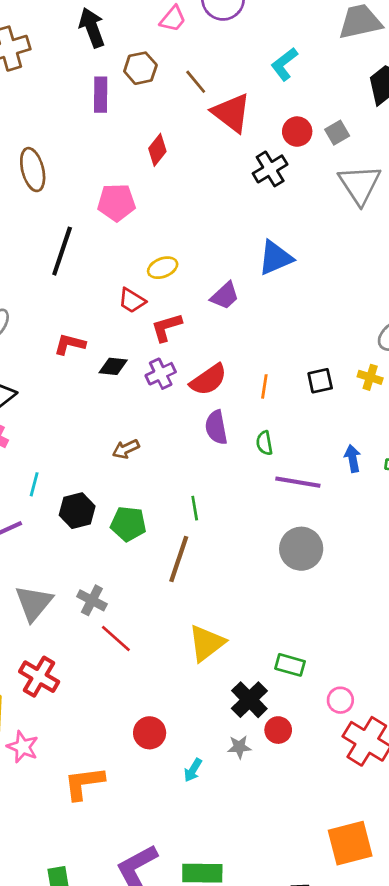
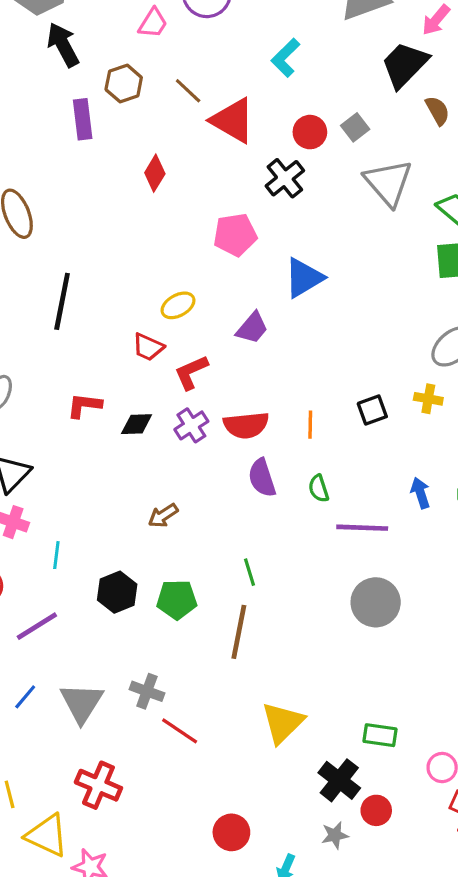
pink pentagon: (116, 202) -> (235, 235), moved
red semicircle: (208, 380) -> (246, 425), turned 36
cyan line: (34, 484) -> (56, 555), moved

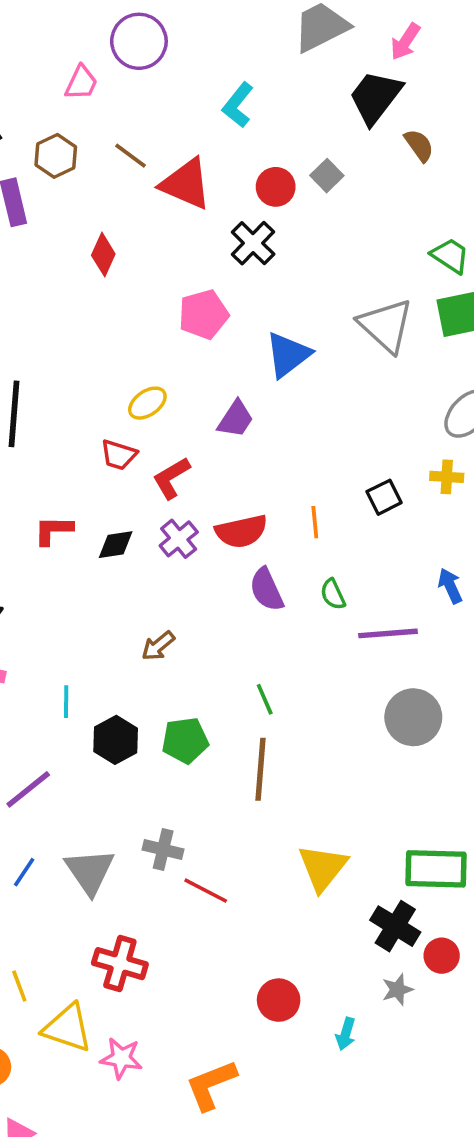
gray triangle: (388, 183) -> (386, 325), moved
cyan line: (56, 555) -> (66, 702), moved
green rectangle: (380, 735) -> (436, 869), size x1.6

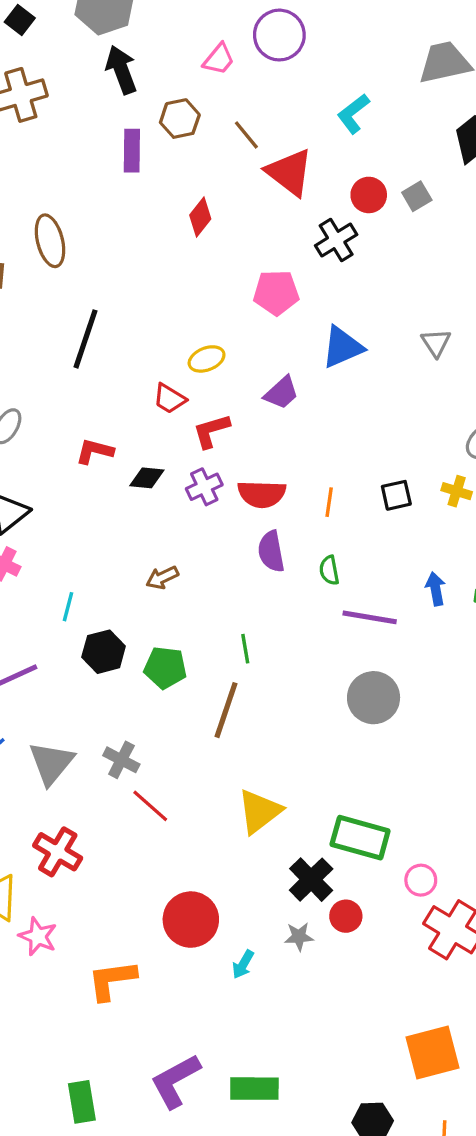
gray triangle: (386, 325) -> (436, 343), size x0.6
red circle: (279, 1000) -> (191, 920), size x1.4

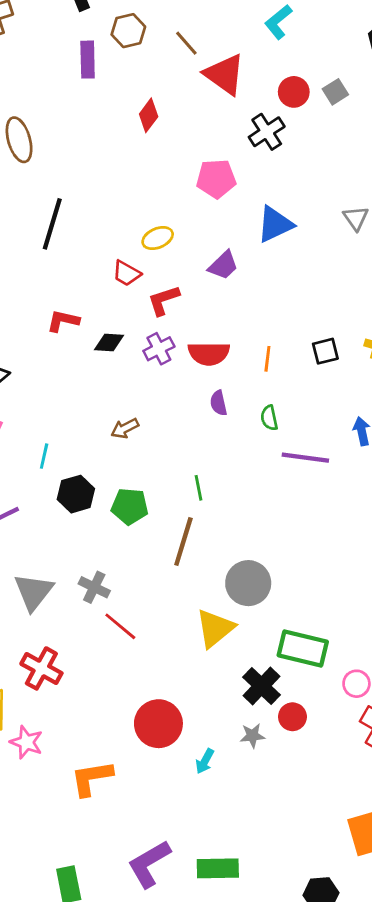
purple semicircle: (271, 551) -> (218, 403), size x0.7
gray circle: (374, 698) -> (248, 583), moved

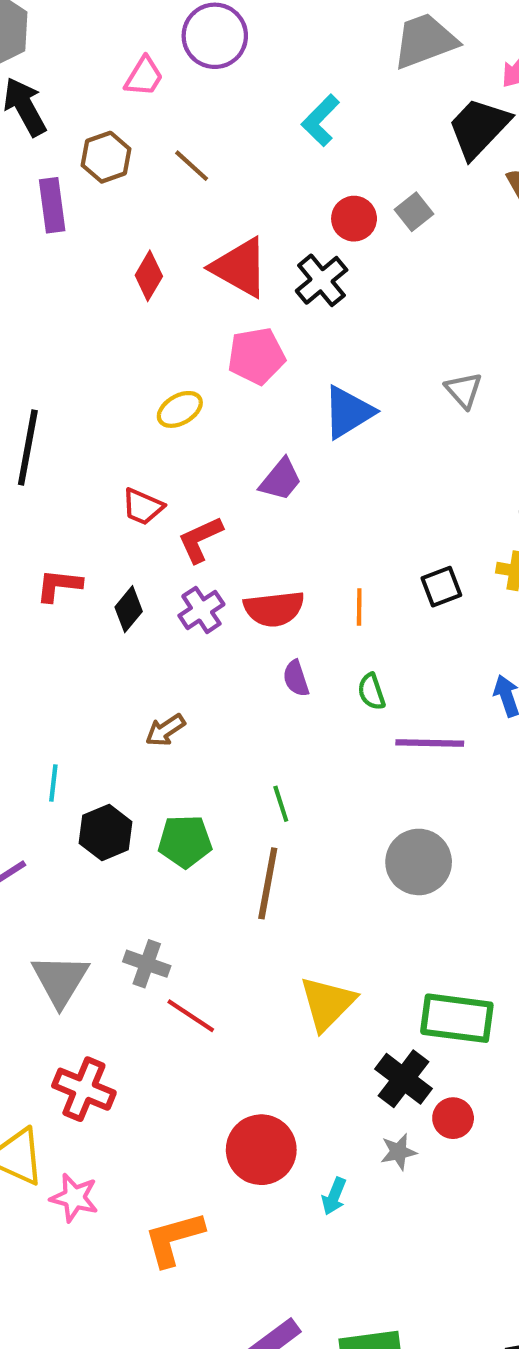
red triangle: (225, 74) -> (240, 267), moved
yellow ellipse: (158, 238) -> (180, 409), moved
black diamond: (109, 343) -> (129, 609), turned -48
gray circle: (248, 583) -> (419, 862), moved

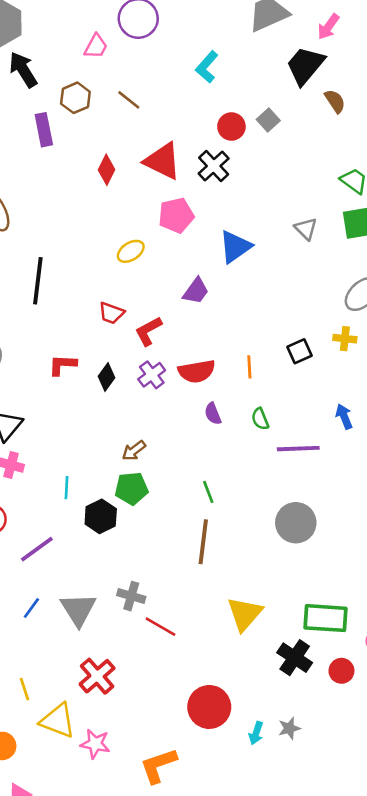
green pentagon: (185, 841) -> (131, 488), moved
red cross: (84, 1089) -> (97, 676), turned 30
red circle: (453, 1118) -> (341, 671), moved
gray star: (398, 1152) -> (289, 728), moved

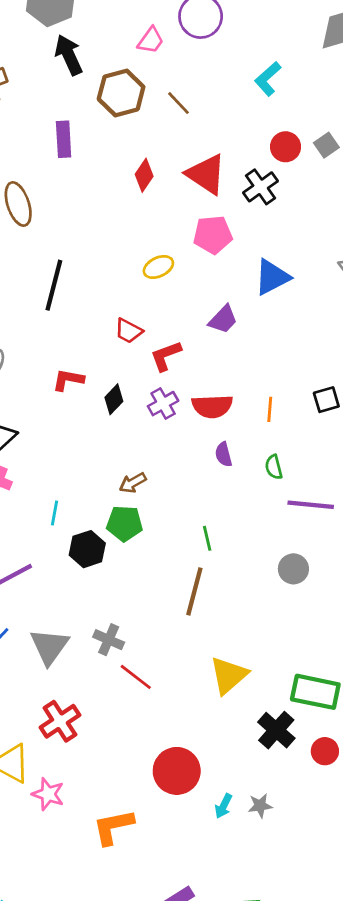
brown hexagon: (75, 98) -> (121, 93), size x1.4
purple rectangle: (44, 130) -> (64, 139), moved
gray circle: (296, 523) -> (293, 569), moved, size x0.7

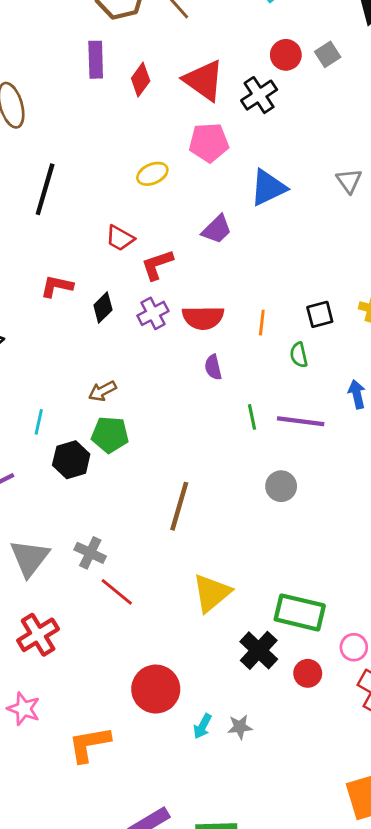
purple rectangle: (64, 139) -> (96, 60), moved
green semicircle: (274, 467) -> (299, 355), moved
brown arrow: (133, 483) -> (102, 391), moved
green line: (207, 538) -> (252, 417), moved

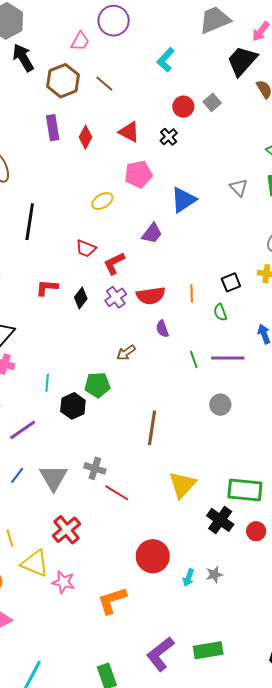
red triangle: (204, 80) -> (129, 132), size x0.7
black cross: (259, 95) -> (169, 137), size x0.7
brown arrow: (102, 391) -> (126, 353), moved

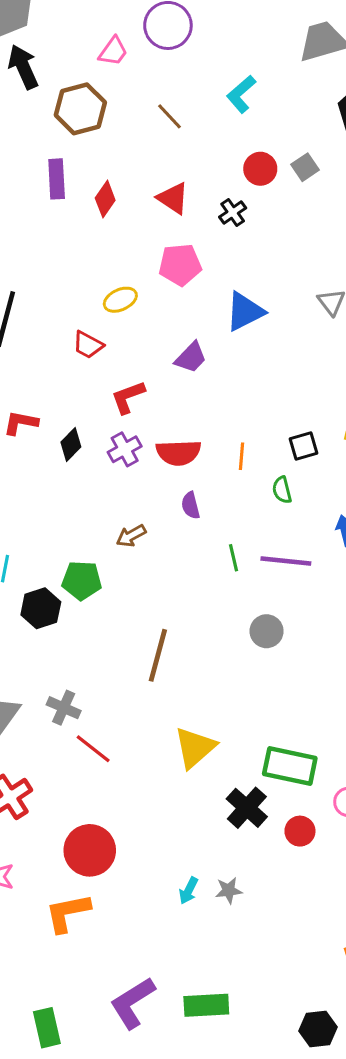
brown line: (104, 84) -> (170, 116), moved
red trapezoid: (86, 248) -> (88, 345), moved
red circle: (153, 556) -> (90, 850), moved

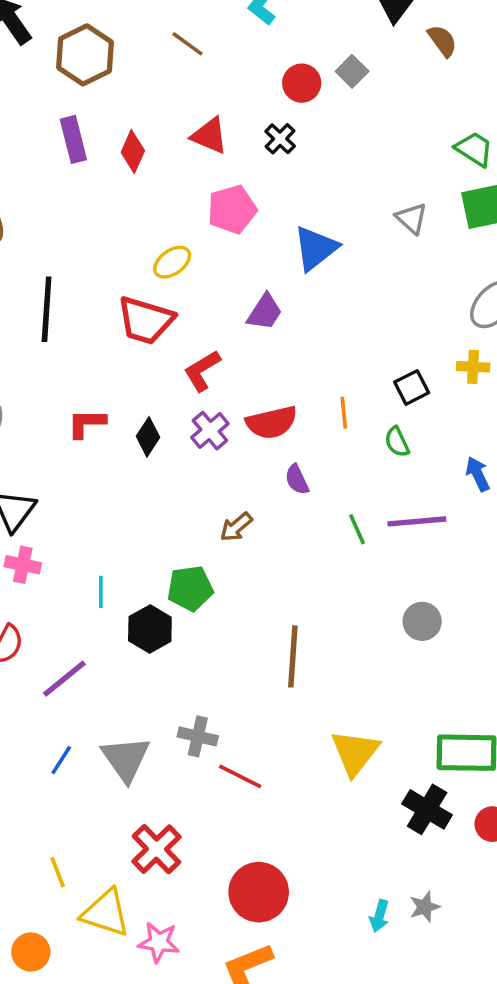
red trapezoid: (88, 345) -> (145, 320), size x1.6
gray circle: (267, 631) -> (422, 621), moved

